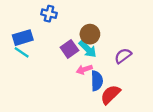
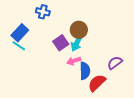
blue rectangle: (23, 38) -> (20, 33), turned -30
cyan arrow: (88, 49) -> (77, 43), turned 72
purple semicircle: (123, 56) -> (115, 63), moved

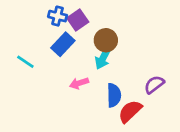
blue rectangle: (20, 33) -> (63, 44), moved
purple square: (61, 43) -> (78, 20), moved
pink arrow: (74, 61) -> (79, 83), moved

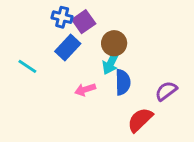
blue semicircle: (114, 95) -> (123, 82), moved

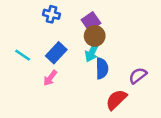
purple square: (84, 22) -> (91, 22), moved
blue rectangle: (68, 48) -> (56, 53), moved
pink arrow: (85, 90) -> (50, 78), moved, turned -35

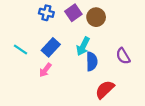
purple square: (91, 22) -> (73, 13), moved
brown circle: (95, 36) -> (96, 17), moved
purple semicircle: (138, 76) -> (123, 56), moved, turned -84

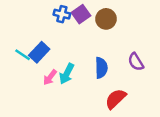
blue cross: (46, 13) -> (62, 14), moved
cyan arrow: (83, 46) -> (67, 74), moved
blue rectangle: (51, 47) -> (39, 52), moved

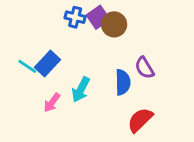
brown circle: (106, 19) -> (114, 24), moved
purple semicircle: (136, 62) -> (144, 68), moved
pink arrow: (50, 77) -> (52, 103), moved

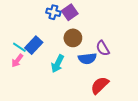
brown circle: (114, 24) -> (73, 38), moved
blue semicircle: (123, 82) -> (87, 59), turned 84
pink arrow: (52, 103) -> (17, 61), moved

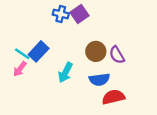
brown circle: (73, 38) -> (96, 51), moved
blue semicircle: (87, 59) -> (99, 79), moved
red semicircle: (100, 85) -> (113, 97), turned 30

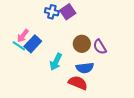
pink arrow: (20, 69) -> (23, 36), moved
red semicircle: (113, 97) -> (78, 83), moved, turned 36

